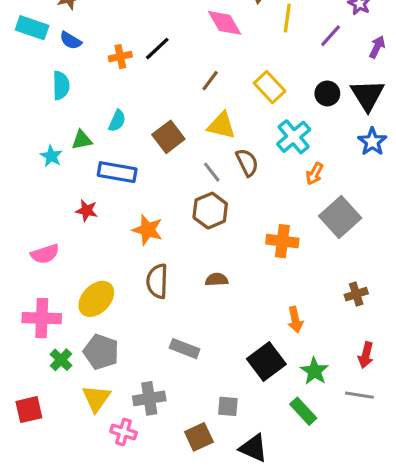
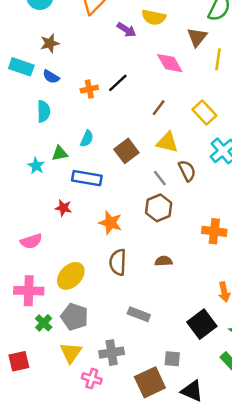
brown square: (199, 437) -> (150, 382), size x1.4

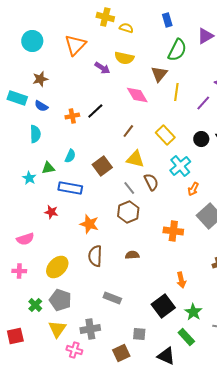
pink cross: (29, 291) -> (19, 271), moved, size x0.6
brown square: (150, 382) -> (121, 353), size x0.7
black triangle: (192, 391) -> (166, 356), moved

